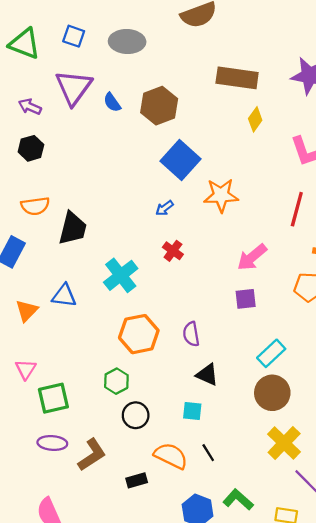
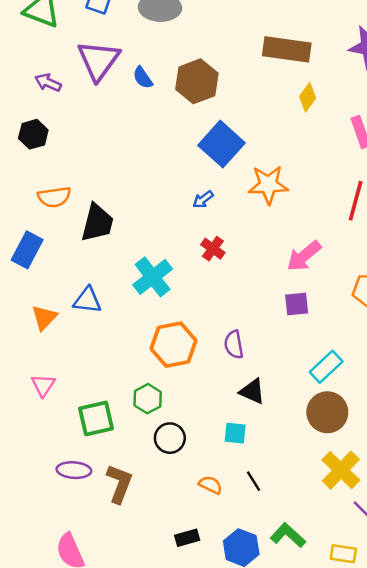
black hexagon: (31, 148) -> (33, 134), moved
green square: (53, 398) -> (96, 418), moved
brown L-shape: (92, 455) -> (119, 484), turned -36
orange semicircle: (171, 456) -> (210, 485), size x0.6
black rectangle: (137, 480) -> (187, 538), moved

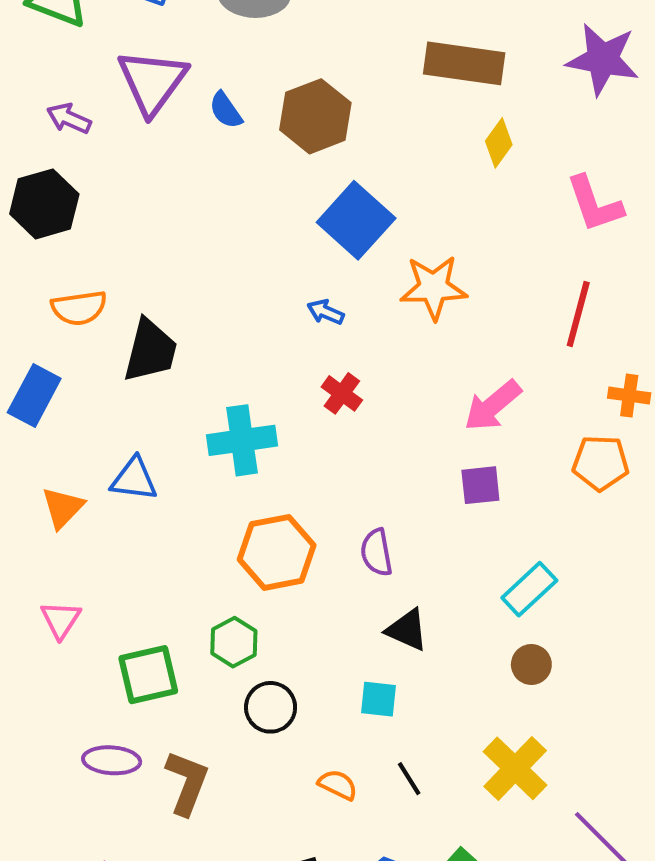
black hexagon: (33, 134) -> (44, 204), size x1.4
blue arrow: (203, 199) -> (326, 312), turned 60
cyan cross: (153, 277) -> (242, 440), turned 30
brown circle: (327, 412) -> (531, 665), size x0.6
yellow cross: (341, 470) -> (515, 768), moved

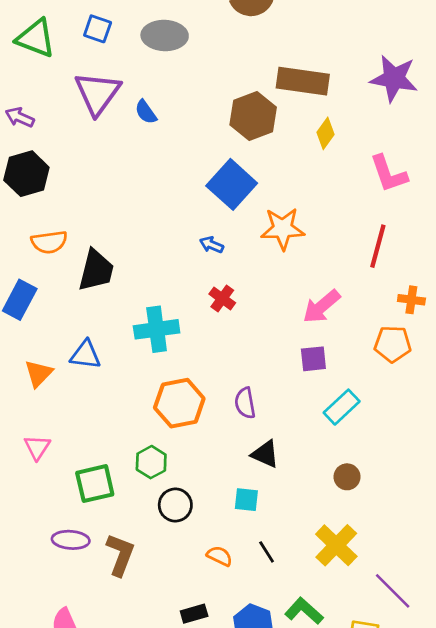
brown hexagon: (315, 116) -> (253, 116), moved
purple arrow: (69, 118) -> (20, 117), moved
cyan rectangle: (529, 589) -> (342, 407), moved

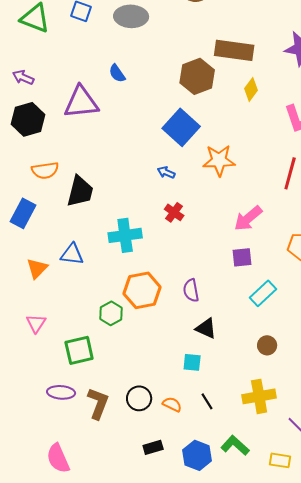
purple triangle: (98, 93) -> (81, 102), moved, turned 48
green hexagon: (151, 462) -> (111, 313), moved
black circle: (175, 505) -> (139, 398), moved
yellow cross: (336, 545) -> (259, 396), turned 36

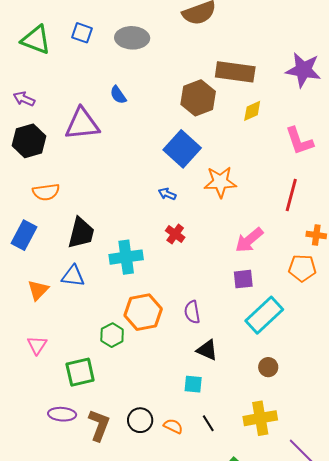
yellow diamond: (251, 89) -> (252, 111), turned 30
black trapezoid: (80, 191) -> (81, 233), moved
cyan rectangle: (263, 293) -> (264, 315), size x1.4

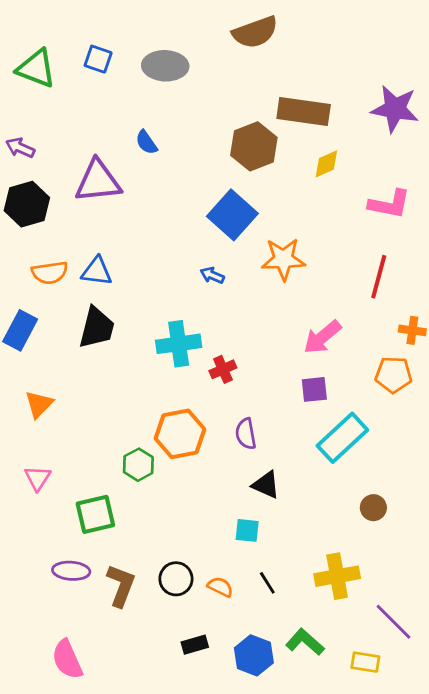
pink L-shape: (299, 141) -> (389, 204), turned -60
red cross: (175, 234) -> (223, 369), moved, turned 30
cyan cross: (126, 257) -> (179, 344), moved
blue triangle: (73, 276) -> (97, 271), moved
brown circle: (268, 367) -> (373, 508), moved

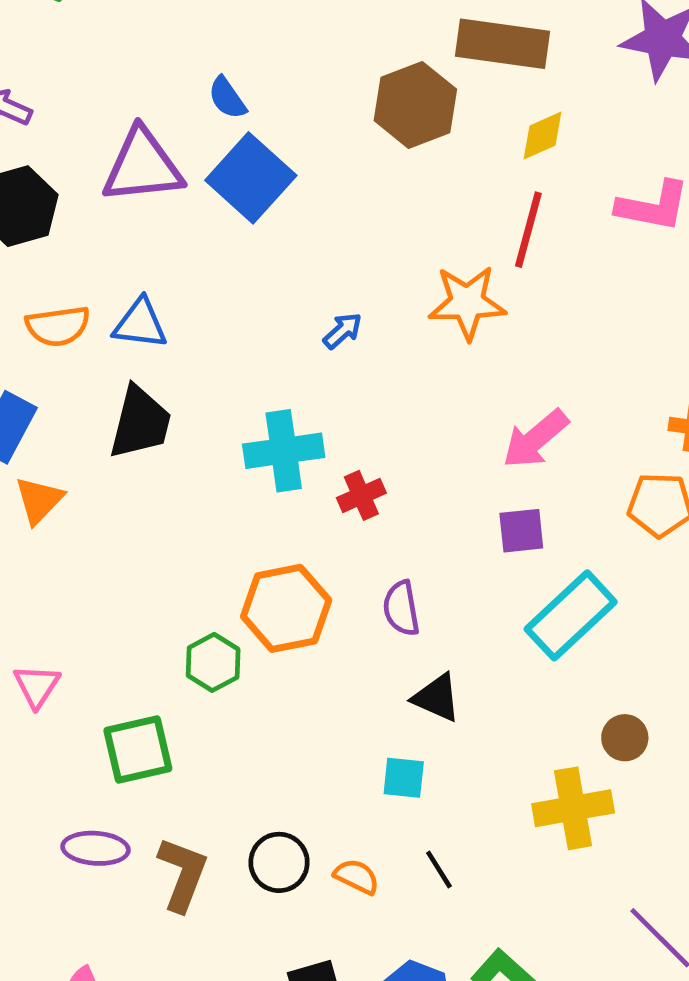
blue square: (232, 215) -> (251, 178), moved
blue arrow: (212, 275) -> (343, 331), turned 115
red line: (379, 277) -> (528, 230), moved
orange triangle: (39, 404) -> (39, 500), moved
yellow cross: (337, 576) -> (573, 808), moved

